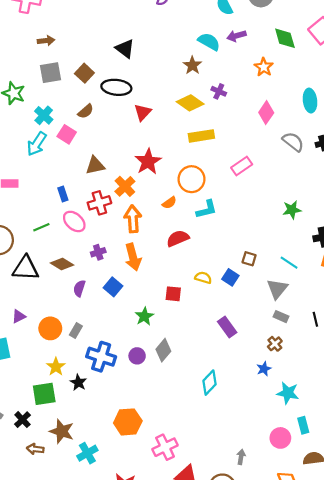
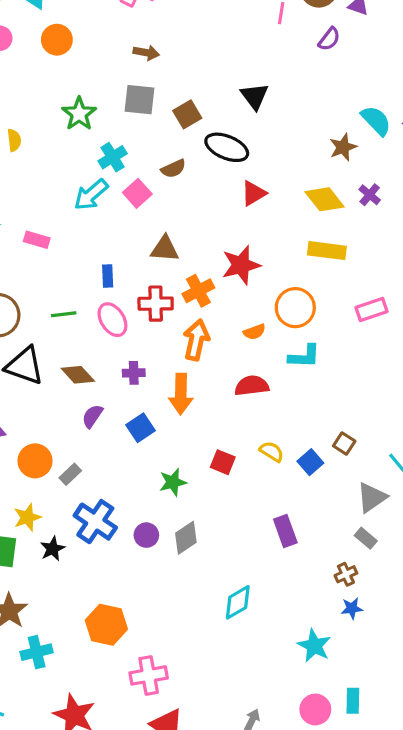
blue star: (264, 369) -> (352, 608), moved
cyan star: (288, 393) -> (314, 646), moved

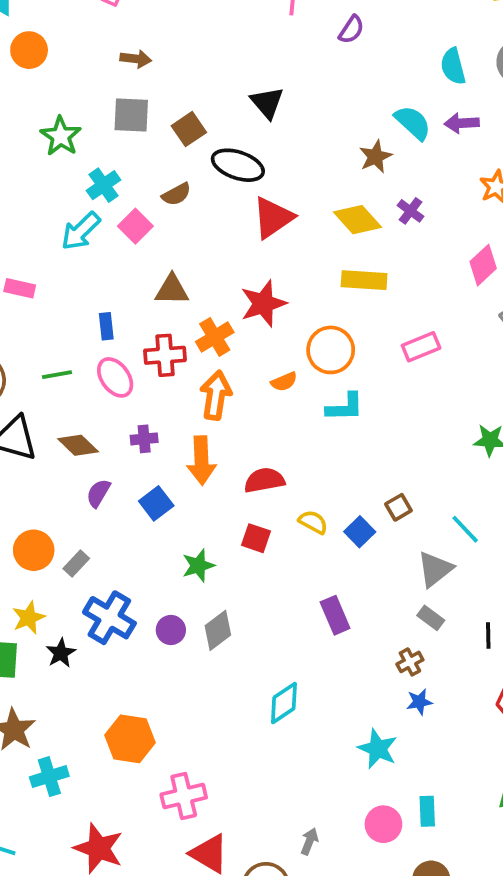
red triangle: (254, 193) -> (273, 218), size x1.4
red semicircle: (252, 386) -> (264, 480), moved
brown square: (344, 444) -> (398, 507), turned 30

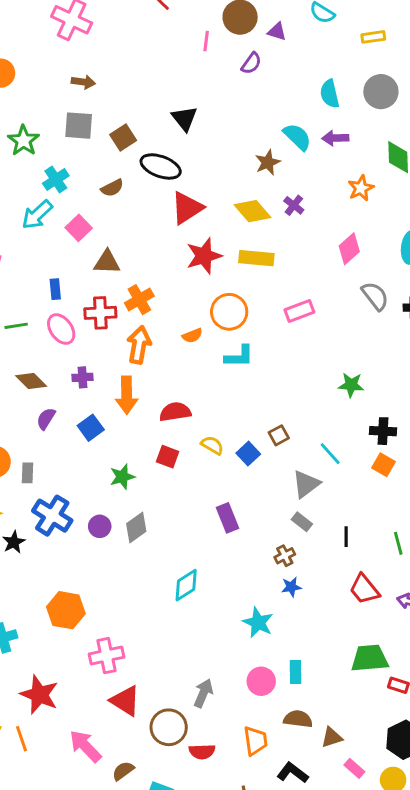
pink square: (135, 226) -> (79, 228), moved
red star: (263, 304) -> (204, 256), moved
gray rectangle: (76, 564) -> (27, 473), turned -42
gray arrow: (309, 841) -> (203, 693), size x1.4

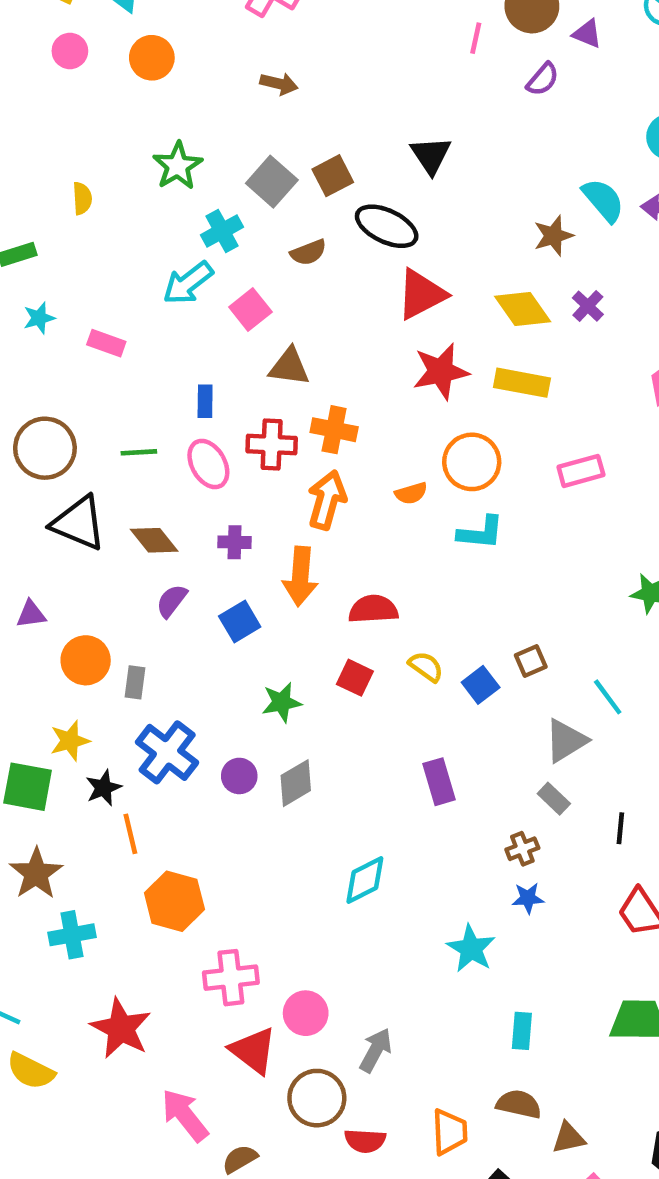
gray square: (79, 126) -> (272, 182), moved, turned 32
orange cross: (139, 300) -> (334, 430), turned 36
pink circle: (261, 681) -> (306, 1013), moved
orange line: (22, 739) -> (130, 834), moved

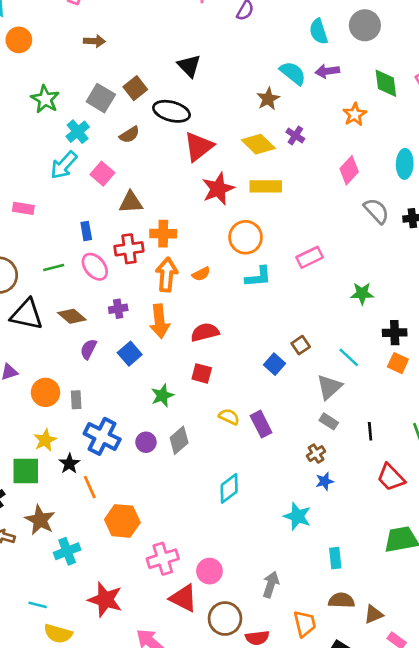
pink rectangle: (581, 471) -> (310, 257), moved
orange semicircle: (411, 493) -> (201, 274), moved
yellow semicircle: (426, 666) -> (229, 417), moved
gray arrow: (376, 1050) -> (271, 584), moved

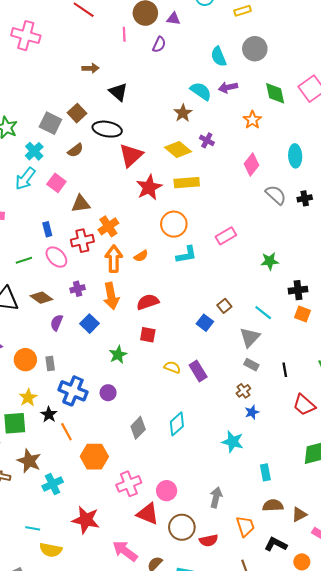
brown arrow: (94, 41) -> (91, 68), moved
orange cross: (163, 234) -> (108, 226), turned -30
gray diamond: (179, 440) -> (138, 428), moved

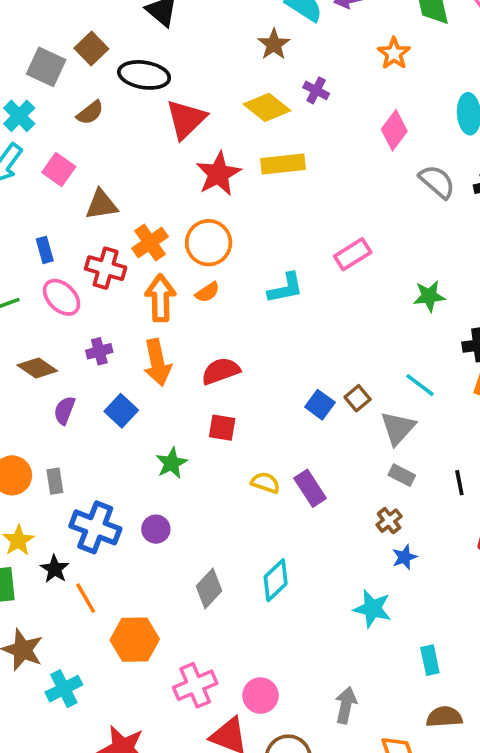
orange circle: (174, 224) -> (209, 243), moved
red cross: (82, 241) -> (106, 268), turned 30
brown square: (224, 306) -> (358, 398), moved

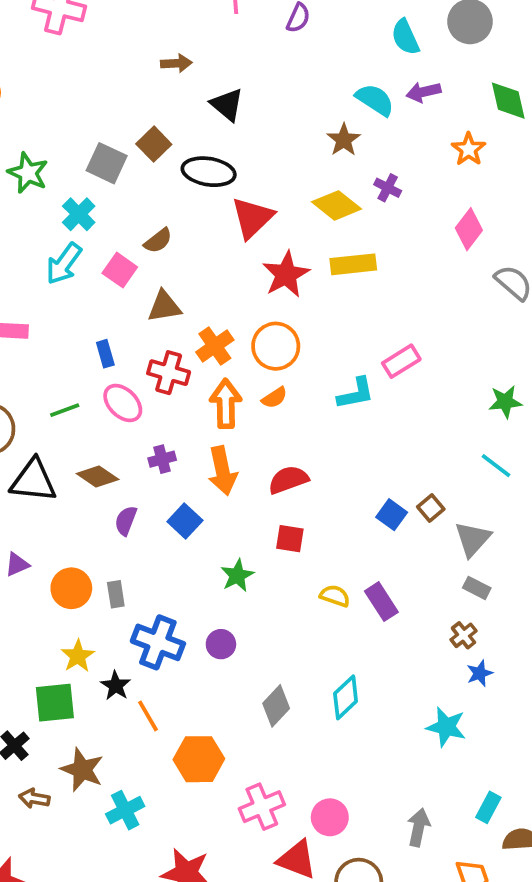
brown semicircle: (90, 113) -> (158, 241), moved
pink rectangle: (353, 254) -> (401, 361), moved
cyan line: (420, 385) -> (496, 466), moved
cyan rectangle: (430, 660) -> (488, 807), moved, turned 40

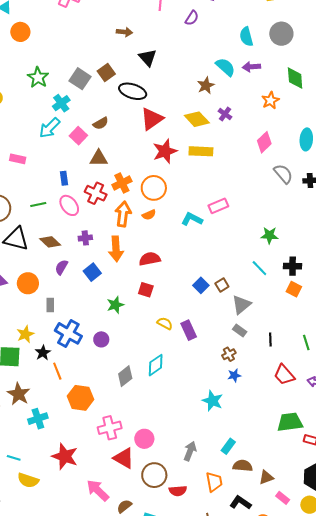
cyan L-shape: (356, 393) -> (192, 219), turned -150
orange circle: (71, 588) -> (28, 283), moved
cyan diamond: (346, 697) -> (156, 365), moved

